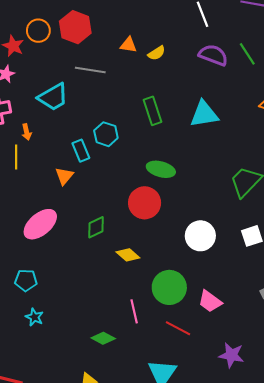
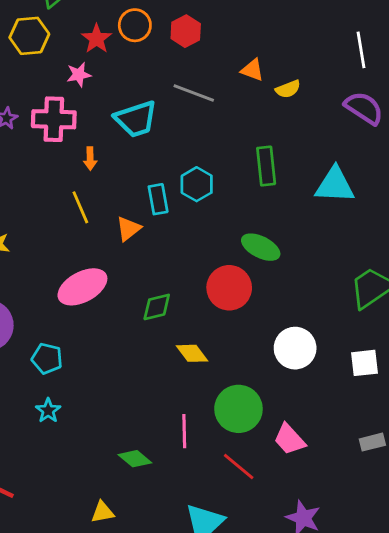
red hexagon: (75, 27) -> (186, 31), size x0.7
yellow line: (16, 157) -> (80, 207), moved, turned -35

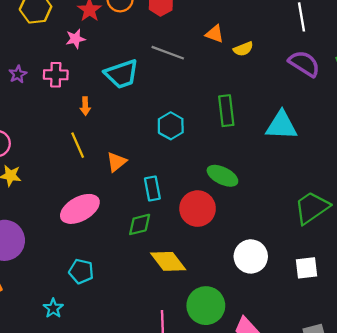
pink cross: (54, 119) -> (56, 75), size x0.7
cyan rectangle: (158, 199) -> (152, 188), moved
yellow diamond: (192, 353) -> (168, 261), size x1.4
cyan pentagon: (47, 359) -> (81, 271), moved

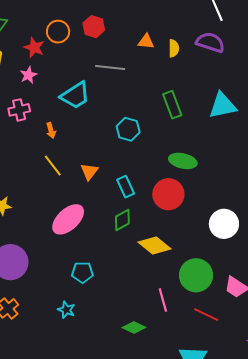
yellow semicircle: (243, 49) -> (174, 48), turned -54
purple semicircle: (304, 64) -> (210, 42), moved

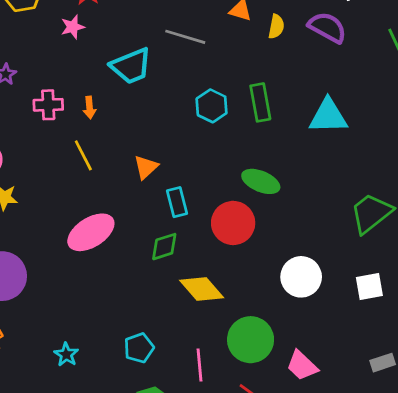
pink cross: (19, 110) -> (48, 105), moved
cyan hexagon: (128, 129) -> (212, 106), moved
orange triangle: (89, 171) -> (146, 167), moved
cyan pentagon: (82, 272) -> (139, 348), moved, turned -30

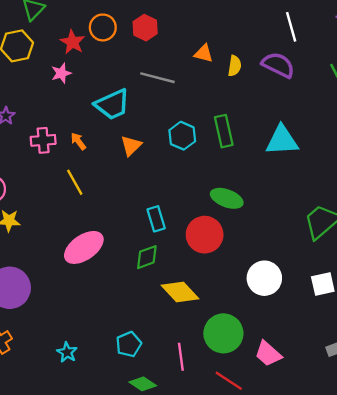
orange arrow: (90, 108) -> (78, 141), turned 150
orange triangle: (146, 167) -> (131, 146), moved

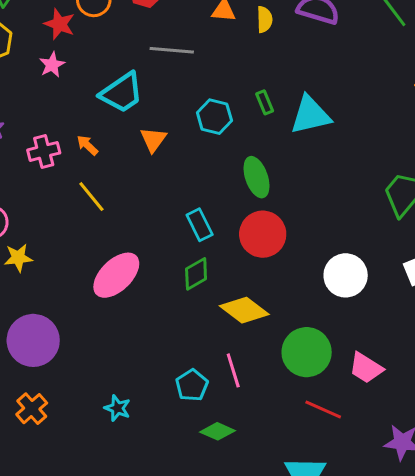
green rectangle: (224, 131) -> (265, 102), size x0.6
cyan triangle: (282, 140) -> (310, 115), moved
green ellipse: (227, 198) -> (256, 177), moved, turned 60
pink line: (181, 357) -> (233, 370), moved

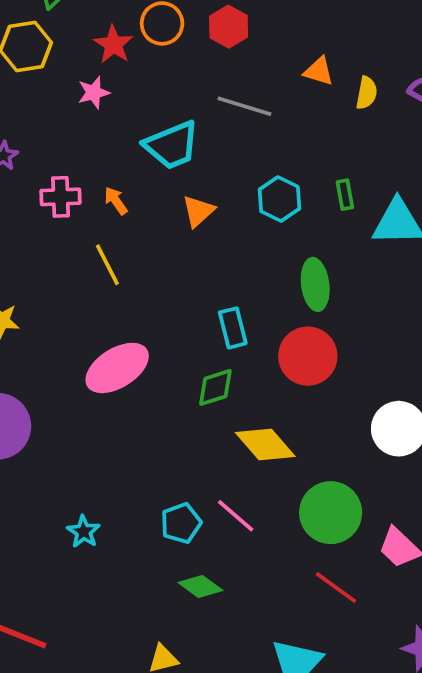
pink line: (233, 370) -> (236, 516), turned -44

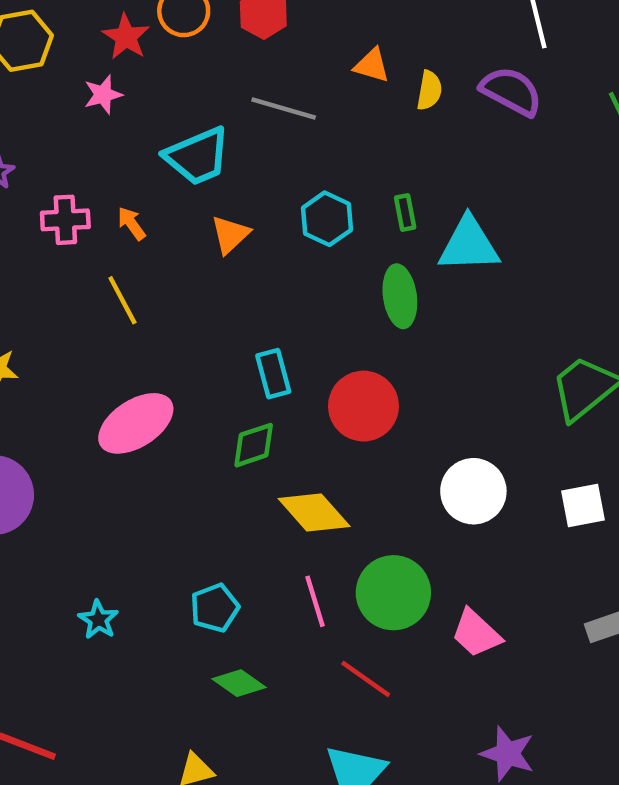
green ellipse: (315, 284) -> (400, 296), moved
pink line: (236, 516) -> (315, 601), moved, turned 33
red line: (336, 587) -> (366, 679), moved

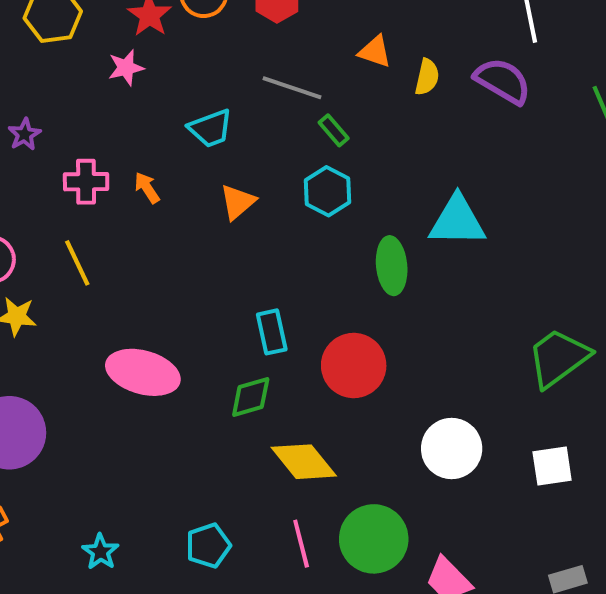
cyan trapezoid: (197, 156) -> (210, 128), size x0.7
green rectangle: (405, 212) -> (334, 130), moved, turned -32
yellow line: (122, 300) -> (77, 263), moved
pink ellipse: (136, 423) -> (143, 372), turned 46

